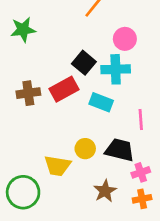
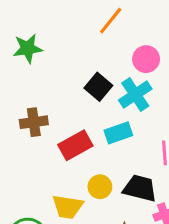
cyan cross: (116, 69) -> (135, 94), turned -32
red rectangle: (64, 89) -> (75, 145), moved
cyan rectangle: (101, 102) -> (118, 133), turned -40

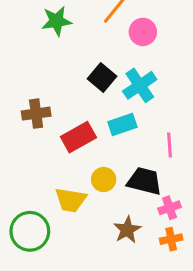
green star: (28, 48) -> (57, 21), moved
pink circle: (146, 59) -> (143, 32), moved

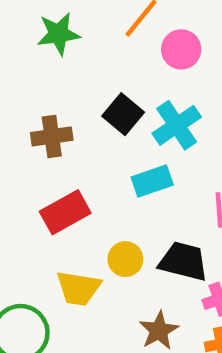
brown cross: (36, 114) -> (52, 136), moved
red rectangle: (78, 137) -> (65, 212), moved

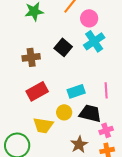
cyan cross: (177, 125) -> (94, 41), moved
cyan rectangle: (152, 181) -> (76, 91), moved

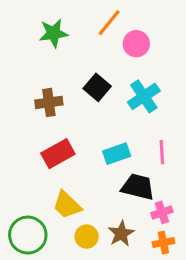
cyan cross: (94, 41) -> (144, 96), moved
yellow circle: (64, 112) -> (87, 237), moved
yellow trapezoid: (43, 125) -> (67, 205), turned 35

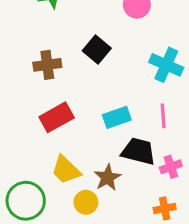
cyan cross: (144, 96) -> (166, 65), moved, turned -32
pink cross: (162, 212) -> (171, 167), moved
brown star: (121, 234) -> (108, 178), moved

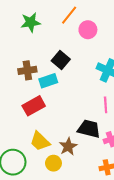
cyan rectangle: (117, 117) -> (48, 81), moved

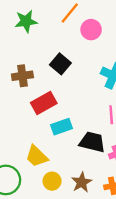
cyan rectangle: (48, 81) -> (61, 127), moved
red rectangle: (34, 106) -> (44, 103), moved
brown star: (68, 146) -> (82, 182), moved

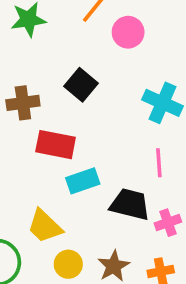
red rectangle: (44, 103) -> (56, 145), turned 40

